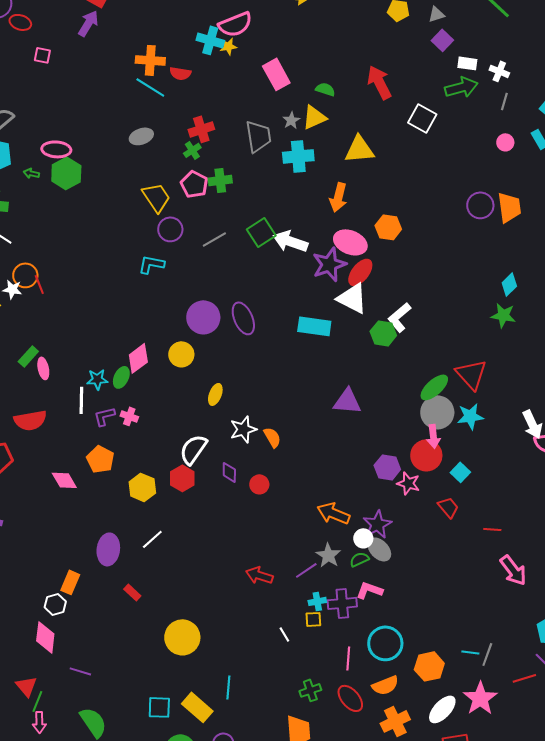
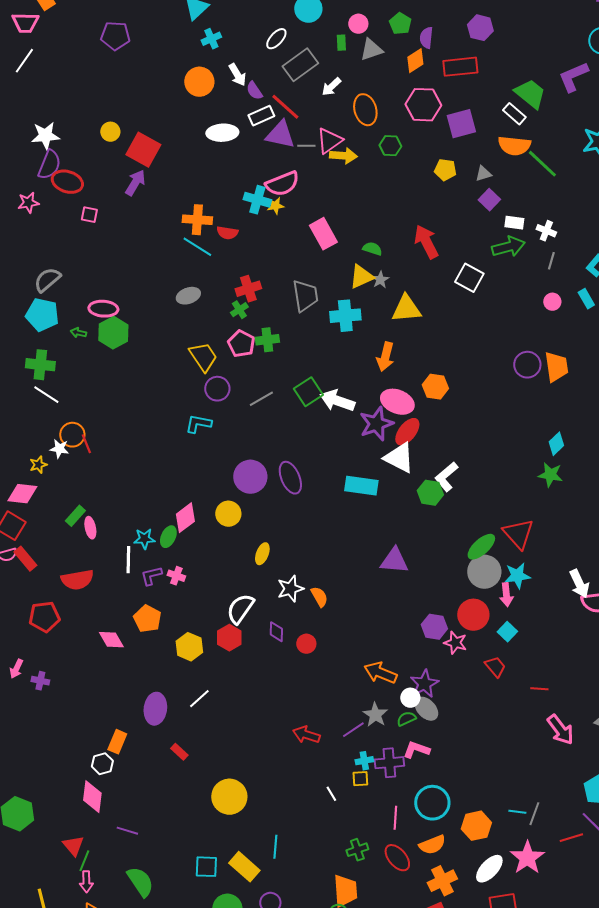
red ellipse: (20, 22) -> (67, 182), size x1.4
gray star: (291, 120) -> (380, 280), moved
pink arrow: (433, 436) -> (506, 595), moved

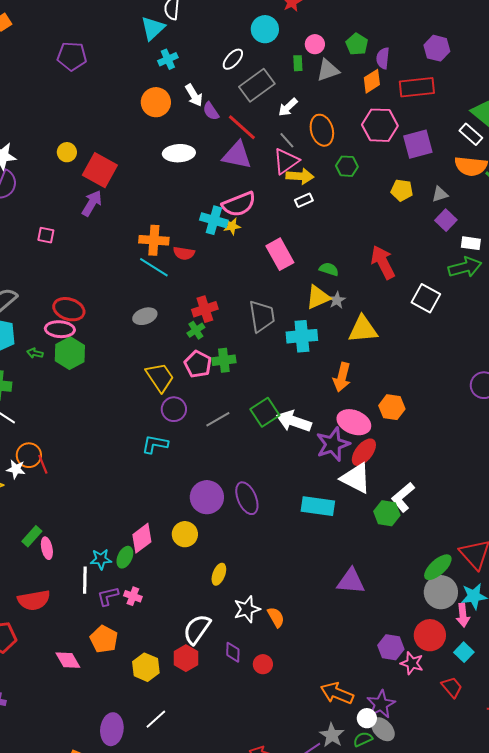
white rectangle: (261, 116) -> (304, 200), moved, size x0.7
gray line: (306, 146) -> (287, 140), moved, turned 48
red ellipse: (67, 182) -> (69, 309), moved

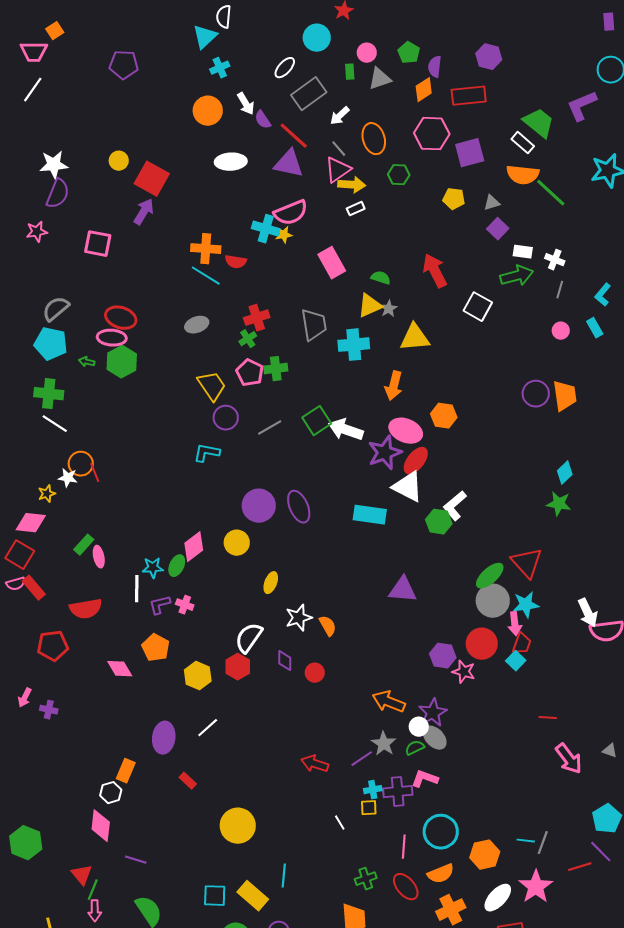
pink square: (46, 235) -> (98, 244), size x1.6
red trapezoid: (452, 687) -> (522, 644), moved, turned 60

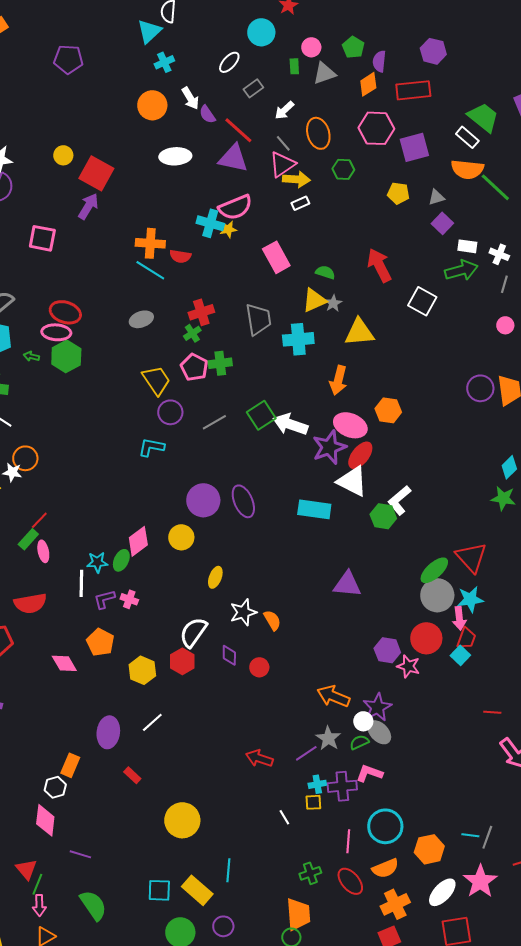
gray rectangle: (309, 94) -> (253, 88), size x0.6
red line: (95, 473) -> (39, 520), moved, turned 66

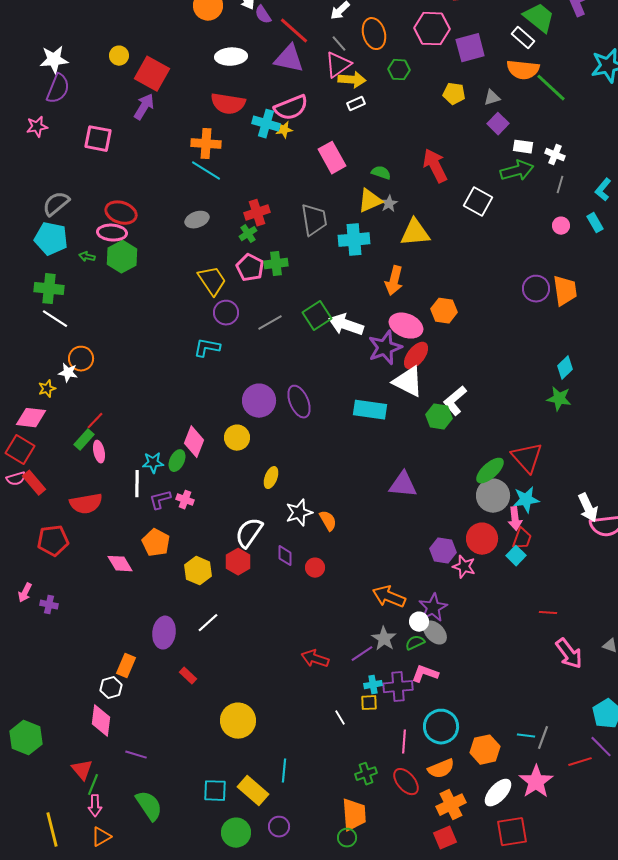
red semicircle: (180, 256) -> (228, 104), moved, size x1.6
pink diamond: (138, 541) -> (194, 442), turned -32

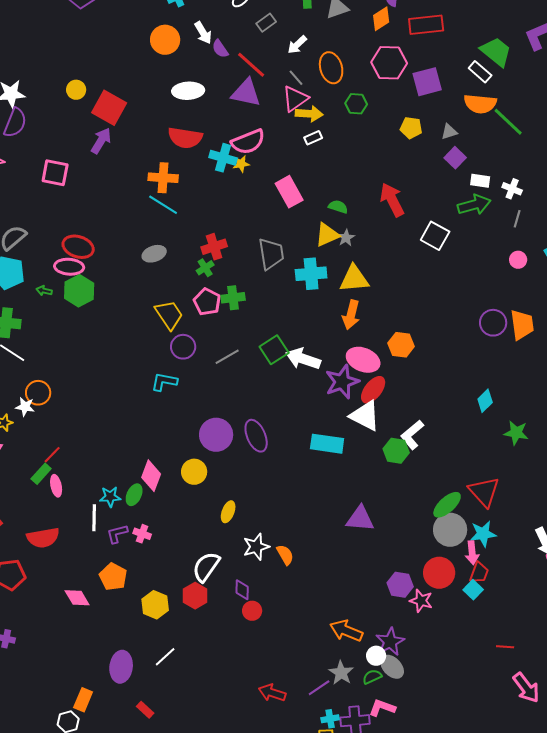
yellow triangle: (415, 233) -> (354, 279), moved
cyan diamond: (565, 368) -> (485, 401), moved
red circle: (315, 568) -> (252, 611), moved

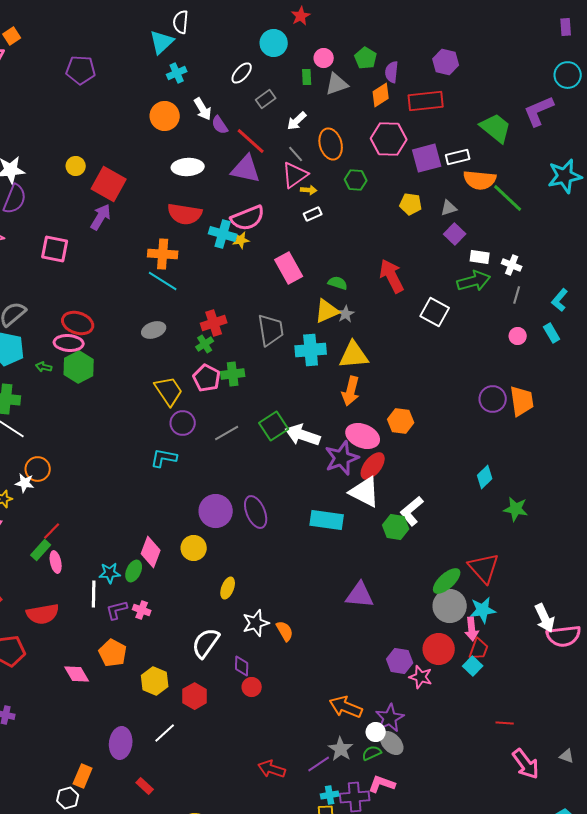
white rectangle: (480, 72) -> (458, 157), moved, turned -55
yellow arrow: (309, 114) -> (309, 190), size x0.6
red hexagon: (195, 596) -> (195, 696), moved

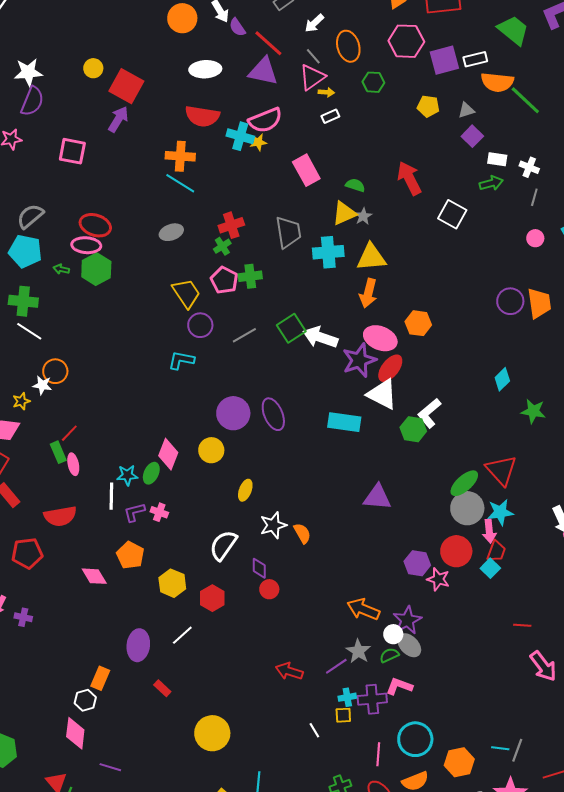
green arrow: (474, 281) -> (491, 183), size x0.7
green rectangle: (41, 550) -> (58, 452), turned -65

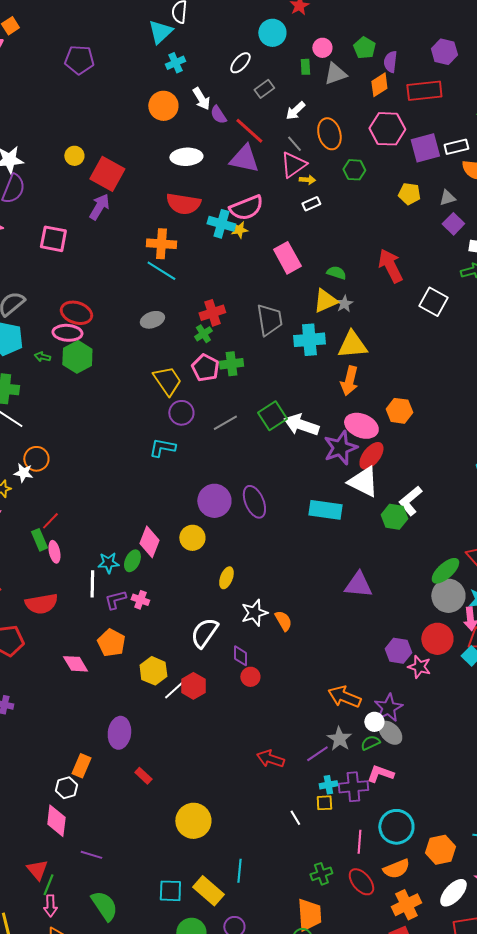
white line: (182, 635) -> (174, 690), moved

